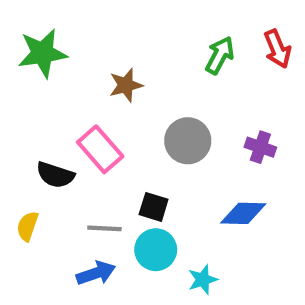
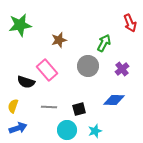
green arrow: (220, 55) -> (104, 43), moved
purple cross: (260, 147) -> (122, 69), turned 32
black square: (154, 207) -> (79, 109), moved, turned -32
cyan circle: (156, 250) -> (67, 130), moved
blue arrow: (96, 273) -> (18, 128), moved

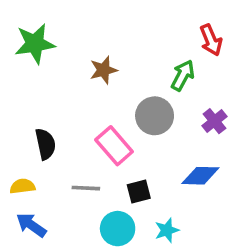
red arrow: (130, 23) -> (211, 40), moved
pink rectangle: (47, 70) -> (114, 146), moved
black semicircle: (26, 82) -> (45, 144), turned -120
yellow semicircle: (13, 106) -> (22, 186), turned 64
blue arrow: (18, 128) -> (31, 225), turned -126

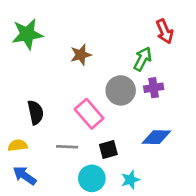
purple cross: (214, 121) -> (154, 88), moved, turned 30

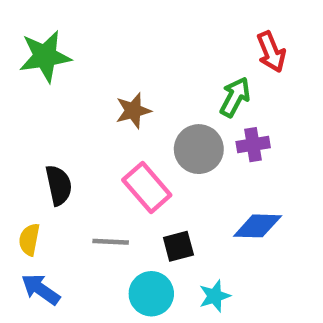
brown star: (81, 55) -> (133, 111), moved
yellow semicircle: (18, 145) -> (29, 239), turned -72

